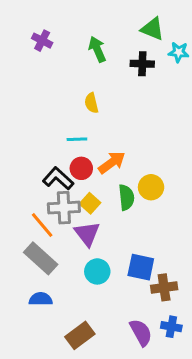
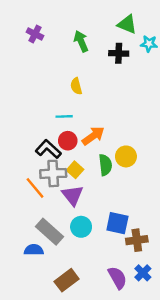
gray rectangle: (41, 258) -> (50, 232), moved
blue cross: (171, 327) -> (143, 273), turned 35

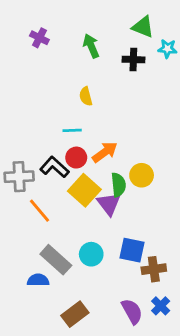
yellow square: (75, 170) -> (84, 190), size x1.6
gray cross: (53, 173) -> (19, 177), moved
purple triangle: (73, 195) -> (109, 204), moved

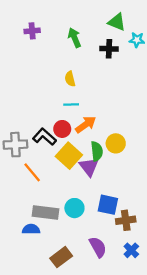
purple cross: (39, 38) -> (32, 31), turned -32
cyan line: (72, 130) -> (71, 104), moved
gray rectangle: (56, 260) -> (46, 212), turned -35
purple semicircle: (132, 311) -> (98, 247), moved

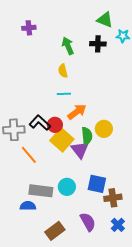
green arrow: (74, 38) -> (68, 46), moved
red circle: (62, 129) -> (55, 125), moved

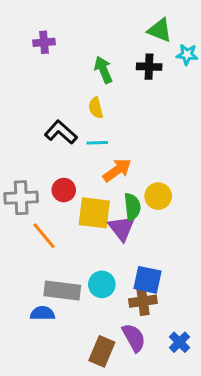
black L-shape: (40, 123) -> (61, 132), moved
red circle: (55, 125) -> (64, 190), moved
yellow square: (62, 140) -> (94, 213), turned -35
brown cross: (113, 198) -> (143, 301), moved
brown rectangle: (55, 231) -> (102, 351), moved, turned -30

